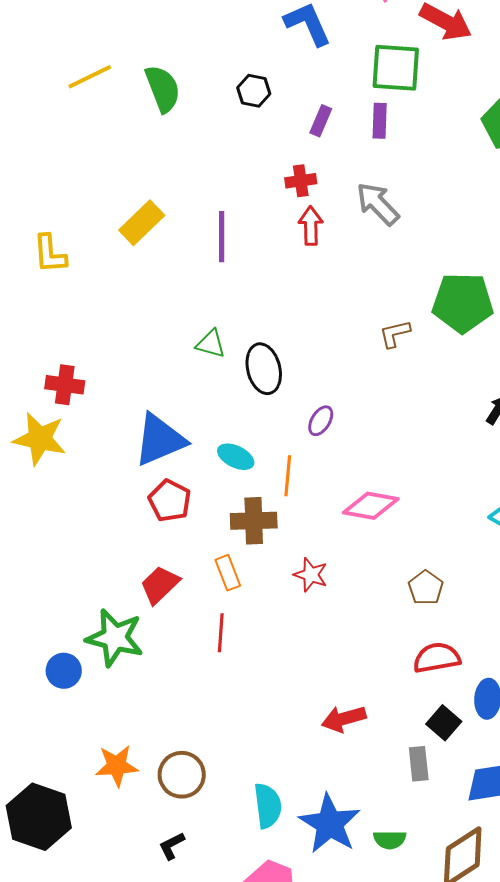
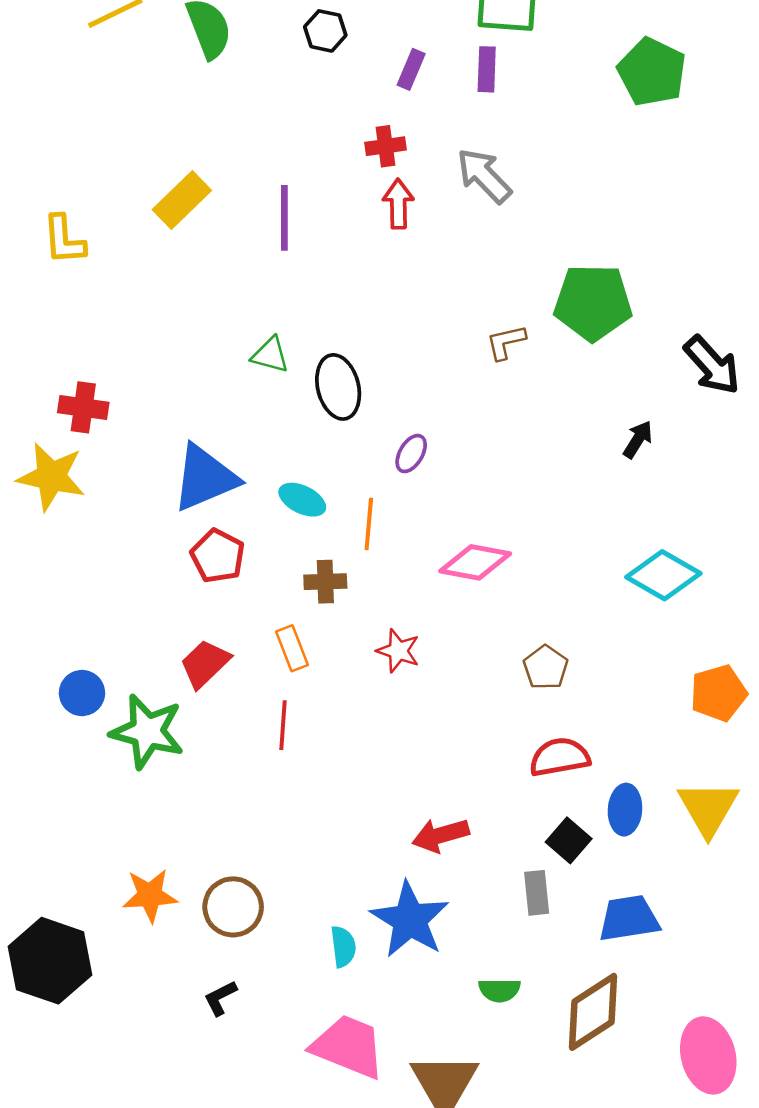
brown cross: (254, 521) -> (325, 582), size x0.7
blue circle: (64, 671) -> (82, 693), moved
cyan semicircle: (268, 806) -> (343, 947), size x0.7
blue star: (330, 824) -> (410, 920), moved

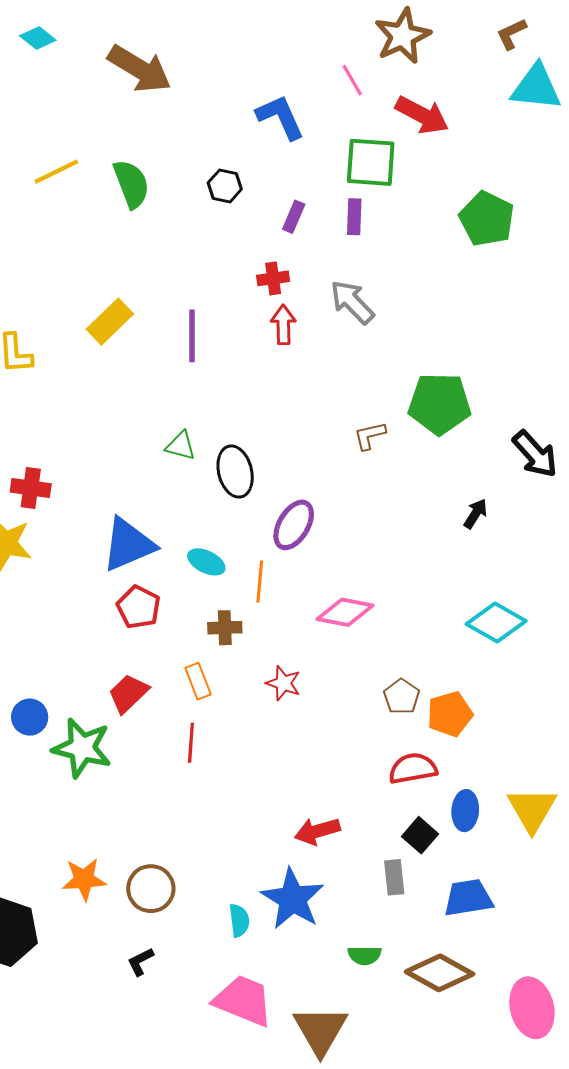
purple ellipse: (411, 454) -> (294, 525), size x1.6
orange pentagon: (718, 693) -> (450, 714), moved
brown diamond: (593, 1012) -> (440, 973), turned 62

